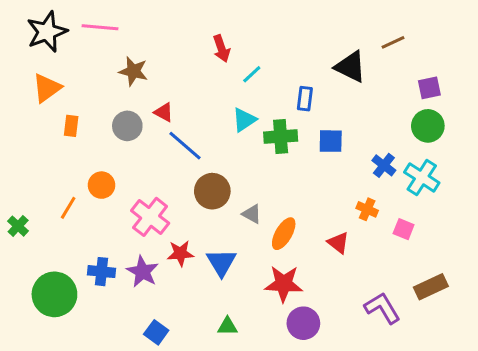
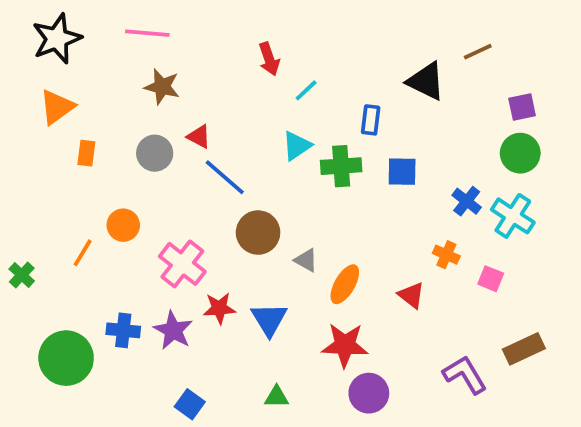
pink line: (100, 27) -> (147, 33), moved

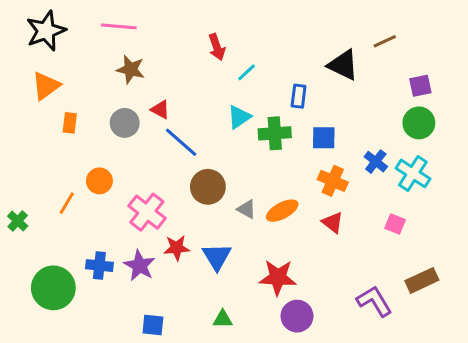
orange cross: (446, 255) -> (333, 181), moved, size x1.4
orange ellipse: (345, 284) -> (282, 211), moved, turned 32
red triangle: (411, 295) -> (333, 222), moved
blue square: (190, 404) -> (153, 325), turned -30

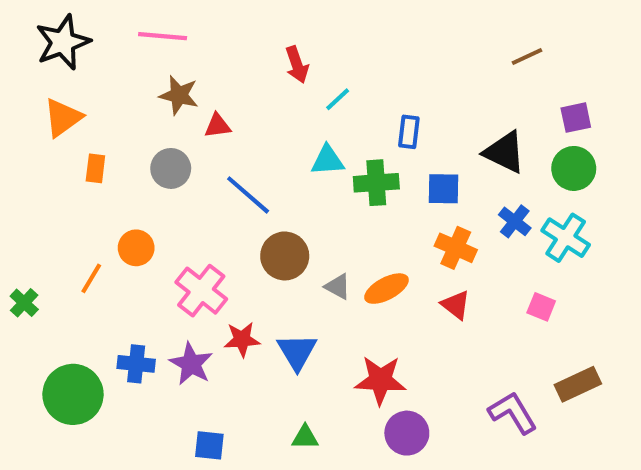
black triangle: (343, 65) -> (505, 152), moved
red triangle: (160, 110) -> (218, 126), moved, turned -36
cyan triangle: (239, 117) -> (327, 160), turned 30

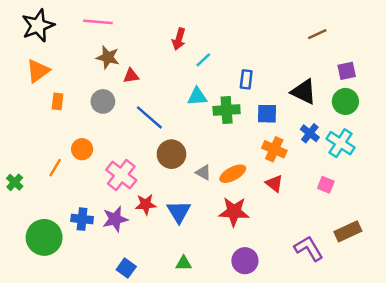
red arrow: (297, 65) -> (179, 39), turned 35
purple star: (191, 364) -> (115, 219), turned 30
red star: (380, 380) -> (234, 212), moved
blue square: (209, 445) -> (126, 268), turned 30

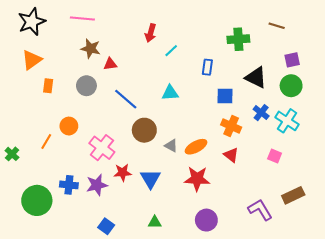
brown line: (317, 34) -> (277, 26), moved, turned 42
cyan triangle: (197, 97) -> (170, 93), moved
green cross: (227, 110) -> (238, 39), moved

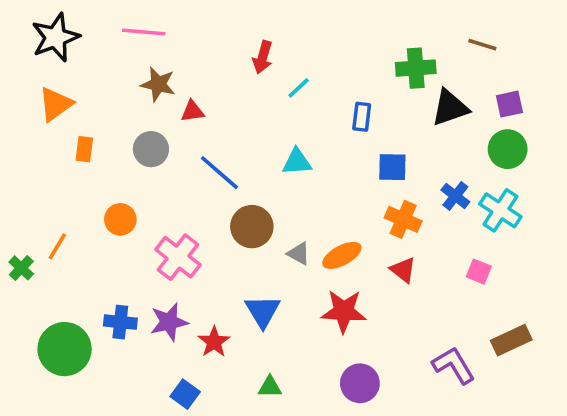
black triangle: (256, 77) -> (450, 108), moved, turned -45
orange line: (46, 142) -> (57, 246), moved
red star: (123, 173) -> (214, 342), moved, turned -30

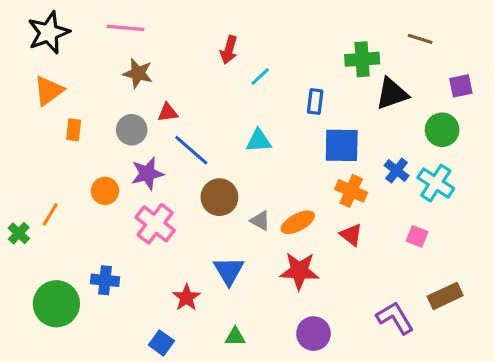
purple square: (509, 104) -> (461, 86), moved
red triangle: (192, 111) -> (168, 113), moved
blue square: (392, 167) -> (342, 145), size x1.4
purple star: (169, 322) -> (147, 174), moved

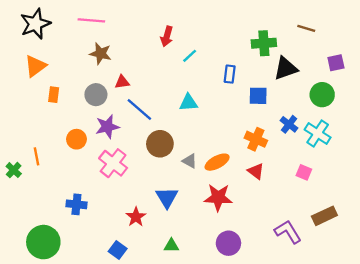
blue square: (342, 145) -> (258, 96), moved, size x0.7
orange line: (50, 214) -> (36, 156), turned -42
green circle: (56, 304) -> (43, 242), moved

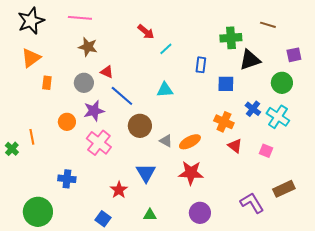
red arrow: (167, 36) -> (146, 32), turned -66
red triangle: (122, 82) -> (107, 72), turned 32
red triangle: (256, 171) -> (235, 146), moved

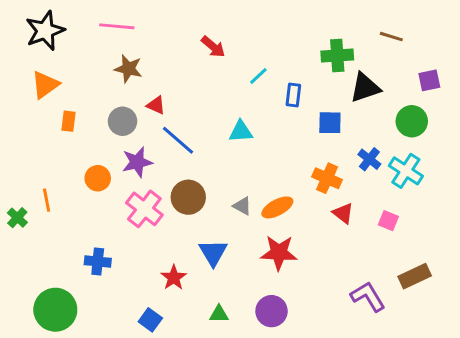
cyan line: (166, 49) -> (258, 76), moved
brown circle: (140, 126) -> (188, 197), moved
purple circle: (200, 213) -> (272, 311), moved

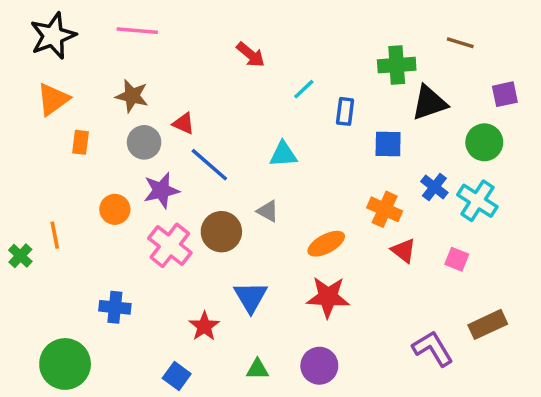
brown star: (128, 69) -> (132, 96), moved
gray triangle: (242, 206) -> (268, 211), moved

